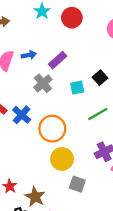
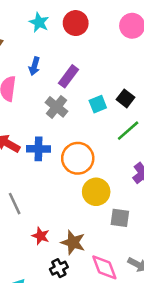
blue arrow: (29, 55) -> (34, 66), moved, turned 128
black square: (100, 78) -> (126, 98), moved
blue cross: (22, 115) -> (38, 149), turned -30

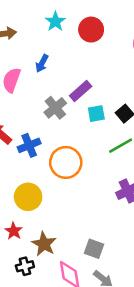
purple rectangle: (69, 76) -> (81, 91), moved
blue cross: (38, 149) -> (29, 145), turned -35
yellow circle: (96, 192) -> (28, 197), moved
gray square: (120, 218) -> (94, 249), moved

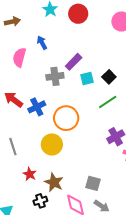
blue arrow: (42, 63) -> (42, 43), turned 128
gray cross: (55, 108) -> (55, 76), turned 36
yellow circle: (28, 197) -> (52, 144), moved

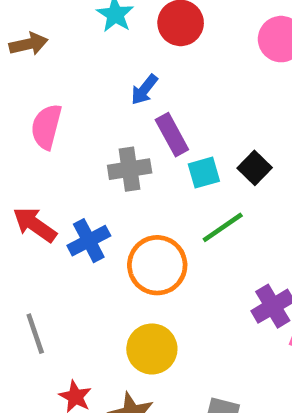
blue arrow: (42, 43) -> (144, 90), moved, turned -112
purple rectangle: (74, 62) -> (172, 135), turned -72
green line: (108, 102) -> (223, 227), moved
yellow circle: (52, 144) -> (152, 349), moved

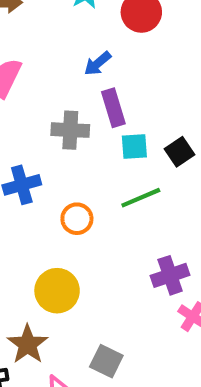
orange circle: (157, 265) -> (77, 219), size x0.6

